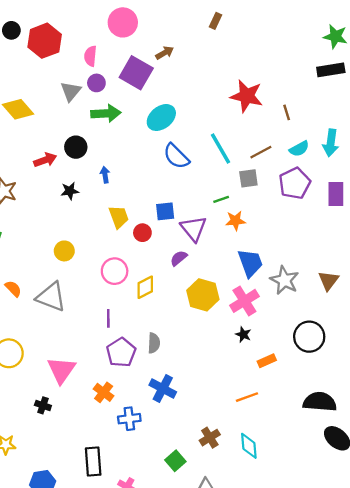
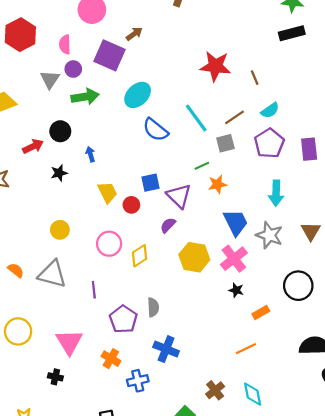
cyan arrow: (331, 143) -> (276, 193), moved
purple line: (108, 318) -> (94, 290), moved

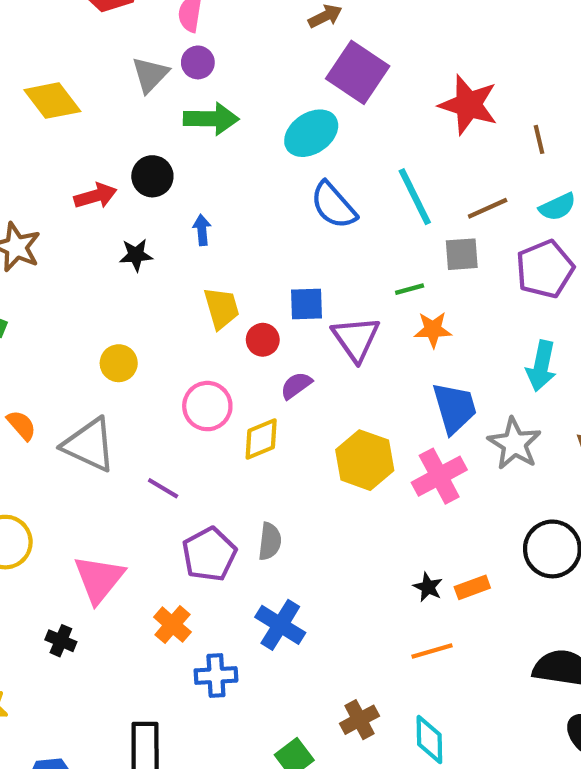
purple square: (109, 55) -> (358, 72), moved
purple semicircle: (168, 225) -> (296, 385), moved
purple line: (94, 290) -> (163, 488), turned -63
black star: (236, 290) -> (428, 587), moved

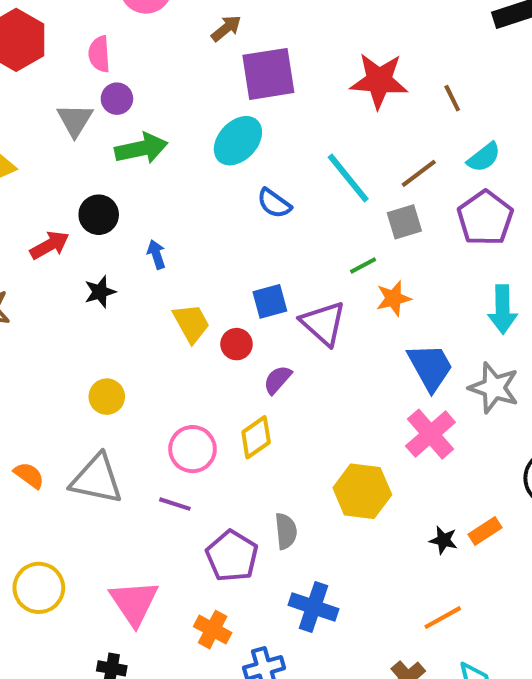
purple square: (358, 72) -> (268, 74), turned -30
blue semicircle: (333, 205) -> (274, 203), size x0.7
pink circle: (207, 406) -> (192, 449), moved
yellow hexagon: (365, 460) -> (362, 491), moved
orange line: (432, 651) -> (443, 618), moved

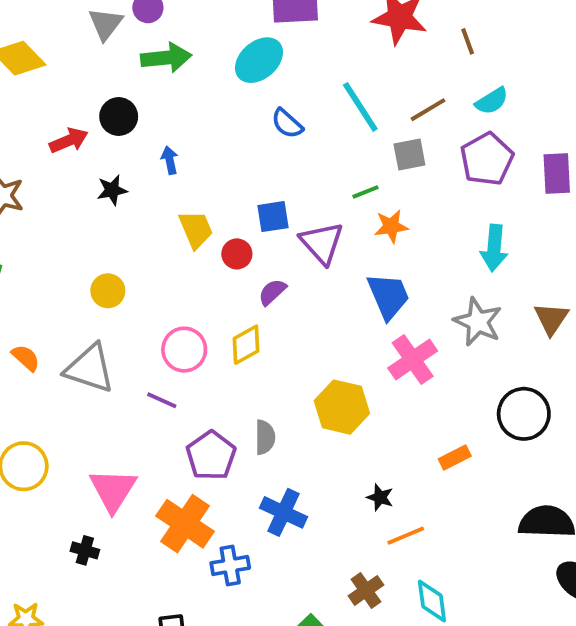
blue trapezoid: (430, 367) -> (388, 296), moved
black star: (443, 540) -> (380, 497), moved
orange cross: (213, 630) -> (185, 524), size x1.6

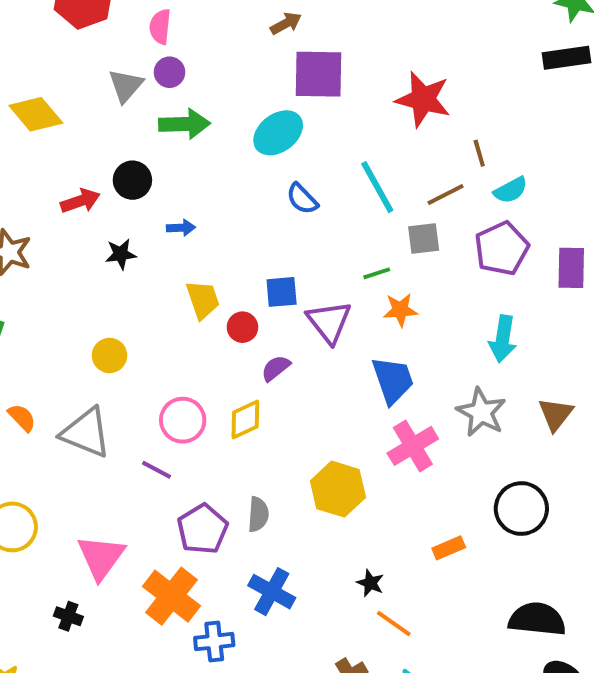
brown line: (468, 41) -> (479, 153), moved
blue arrow: (170, 160) -> (181, 228), turned 96
orange line: (406, 536) -> (394, 623), turned 54

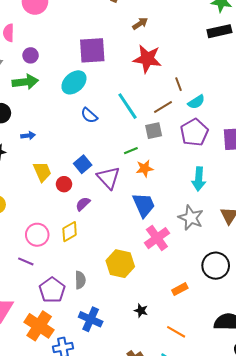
brown arrow: (286, 23) -> (140, 24), moved
purple circle: (169, 72) -> (31, 55), moved
blue square: (282, 292) -> (83, 164), turned -30
orange line: (394, 623) -> (176, 332), moved

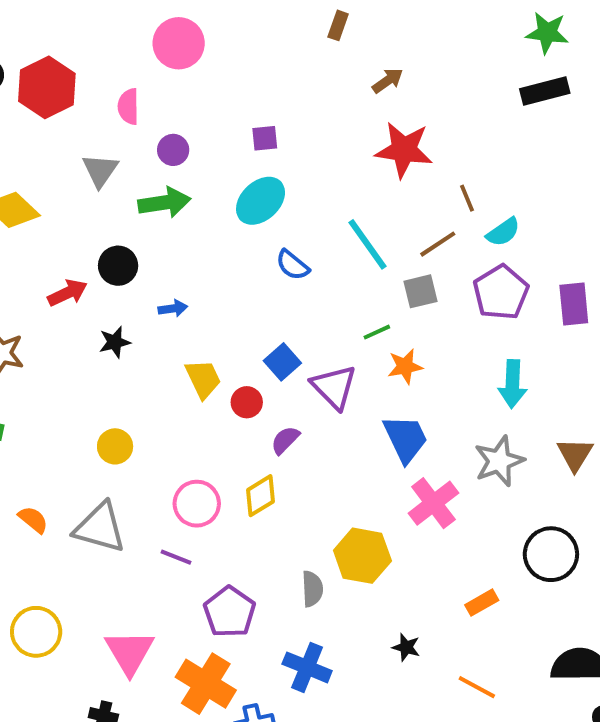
purple square: (92, 50) -> (265, 138), moved, size x0.5
gray star: (191, 218) -> (499, 461), turned 30
gray semicircle: (80, 280) -> (312, 589), moved

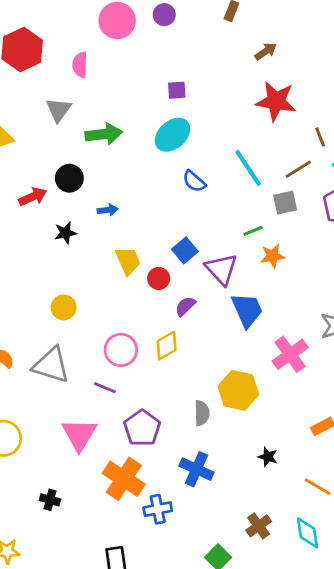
purple circle: (173, 150) -> (164, 15), moved
blue trapezoid: (405, 439) -> (247, 310), moved
pink triangle: (130, 652) -> (79, 434), moved

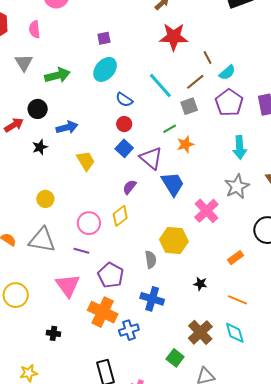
blue arrow: (108, 210) -> (67, 127), size x1.5
red circle: (159, 278) -> (124, 124), moved
brown cross: (259, 526) -> (200, 332), size x1.4

